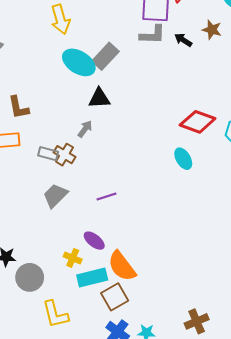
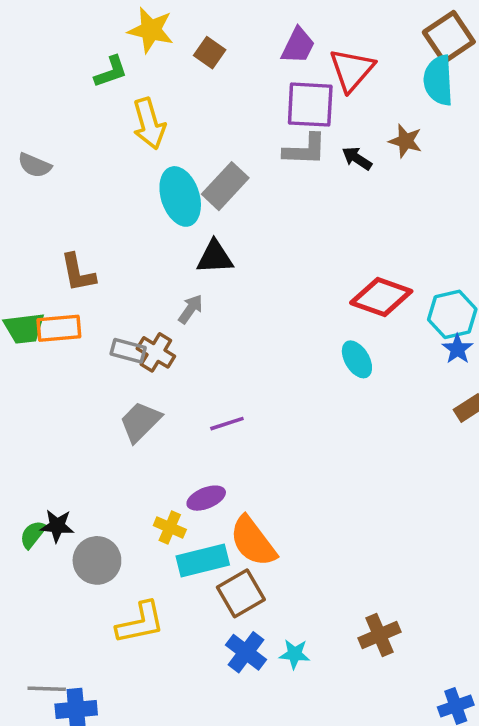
cyan ellipse: (79, 62) -> (180, 196), turned 40
purple ellipse: (94, 241) -> (206, 498), turned -60
yellow L-shape: (55, 314) -> (140, 623), turned -88

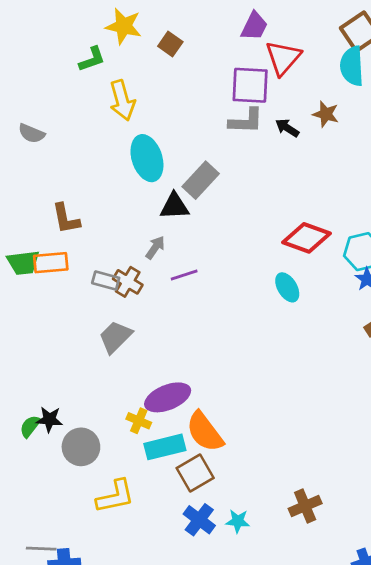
purple trapezoid: (298, 46) -> (254, 26), moved
gray rectangle: (225, 186) -> (201, 180), moved
purple line: (227, 424) -> (184, 275), moved
purple ellipse: (206, 498) -> (168, 397), size x1.5

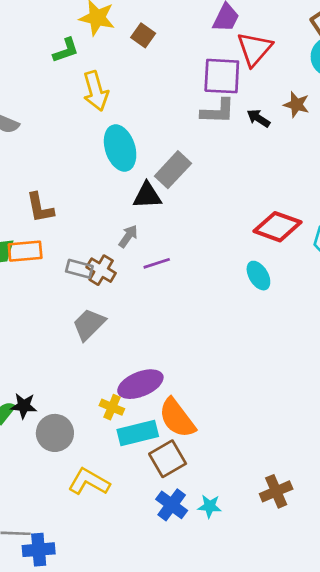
yellow L-shape: (115, 496) -> (89, 482), turned -138

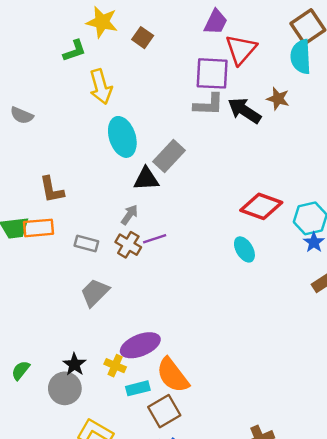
black arrow: (258, 118) -> (244, 111), size x1.6
brown cross: (101, 270) -> (128, 245), moved
black star: (24, 406) -> (74, 364), moved, turned 30
cyan rectangle: (138, 433) -> (138, 388), size x0.7

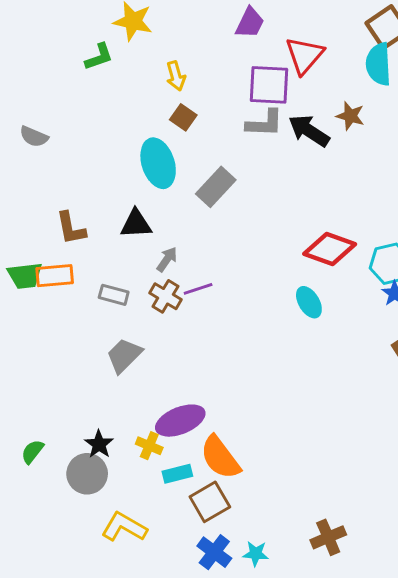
purple trapezoid: (216, 22) -> (250, 23), moved
brown square: (143, 38) -> (183, 117), moved
yellow arrow: (101, 87) -> (176, 76), moved, size x0.7
black triangle: (146, 179) -> (136, 224), moved

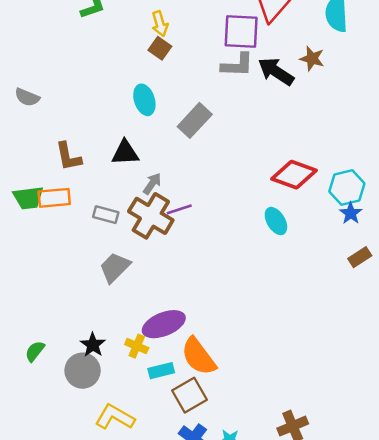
brown square: (183, 117) -> (160, 48), moved
gray semicircle: (34, 137) -> (27, 97), moved
cyan ellipse: (158, 163) -> (144, 100), size x0.7
brown cross: (165, 296) -> (151, 216), size x1.6

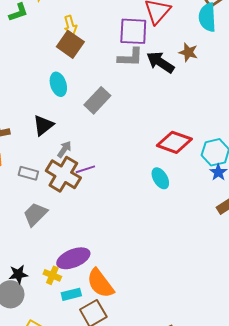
brown square: (160, 48) -> (70, 44), size x1.5
black triangle: (125, 153) -> (43, 125), turned -35
black star: (93, 345) -> (18, 274), turned 30

